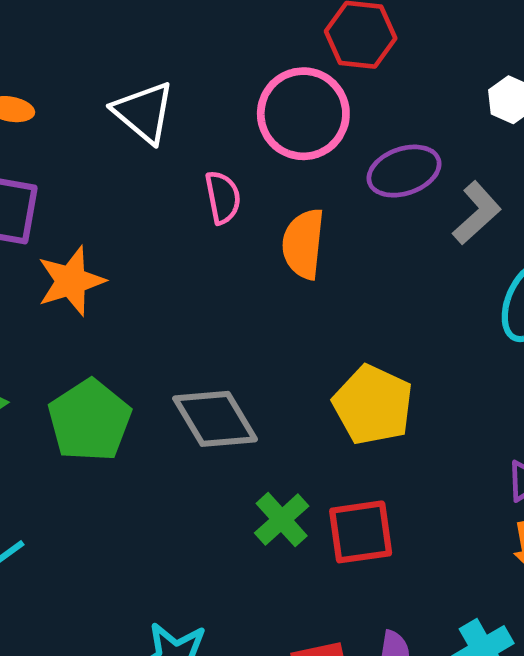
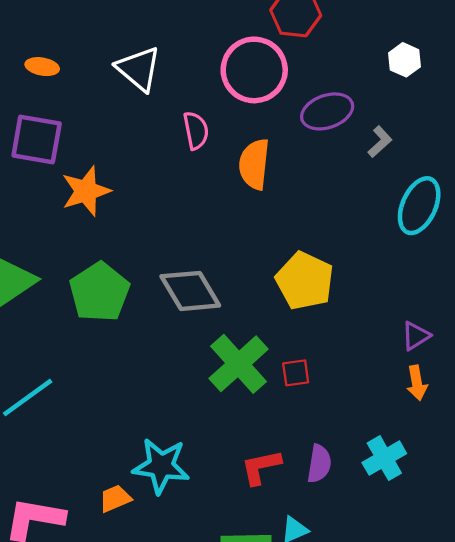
gray L-shape: (477, 213) -> (380, 142), size x0.7
green cross: (282, 520) -> (238, 364), size x1.5
red square: (361, 532) -> (296, 373), size x0.6

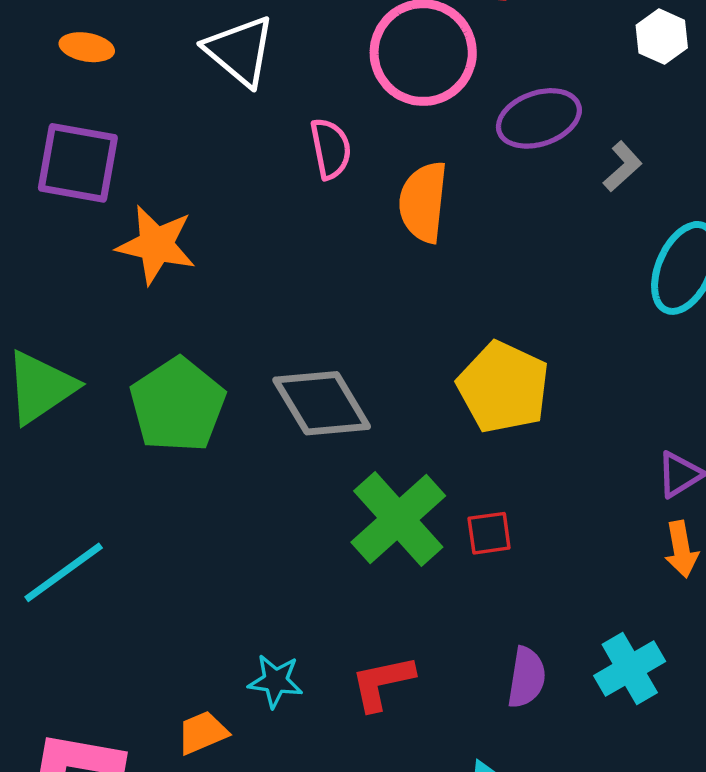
orange star: (86, 191) -> (156, 245), turned 30
cyan star: (161, 466) -> (275, 681), size x0.6
red L-shape: (261, 467) -> (382, 683), moved

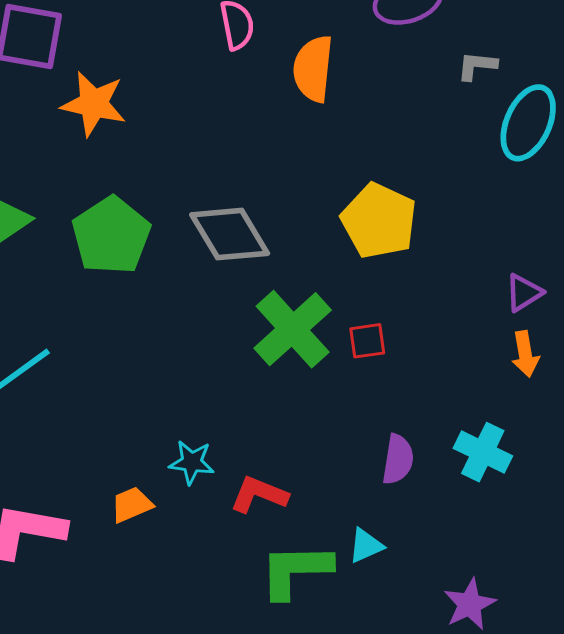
gray L-shape: (623, 166) -> (477, 66), moved, turned -132
cyan cross: (630, 668) -> (483, 452), turned -34
red L-shape: (382, 683) -> (259, 494), moved, turned 34

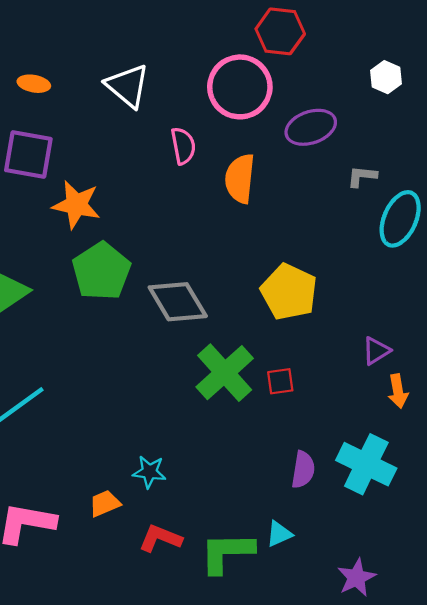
green pentagon: (111, 235) -> (101, 271), moved
purple triangle: (524, 293) -> (376, 351), moved
cyan cross: (483, 452) -> (366, 464), size x1.4
red L-shape: (259, 494) -> (160, 538), moved

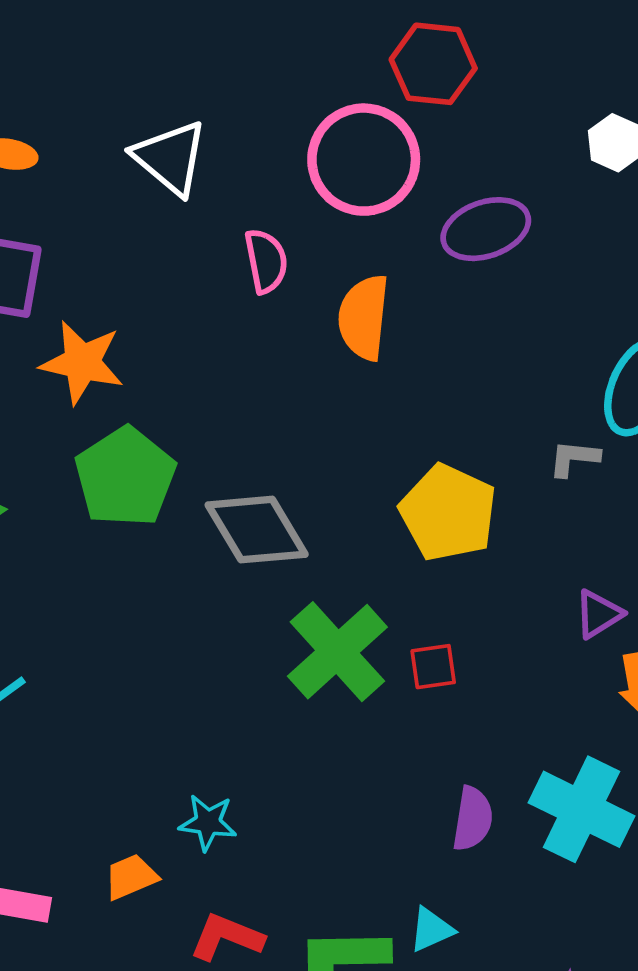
gray L-shape: (362, 176) -> (574, 458), moved

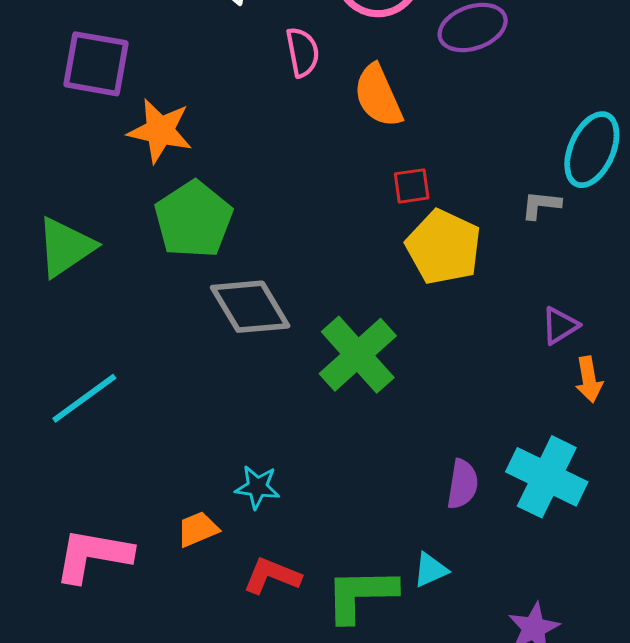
orange semicircle: (364, 317) -> (378, 96), turned -30
gray diamond: (257, 530) -> (250, 307), moved
red square: (433, 667) -> (412, 186), moved

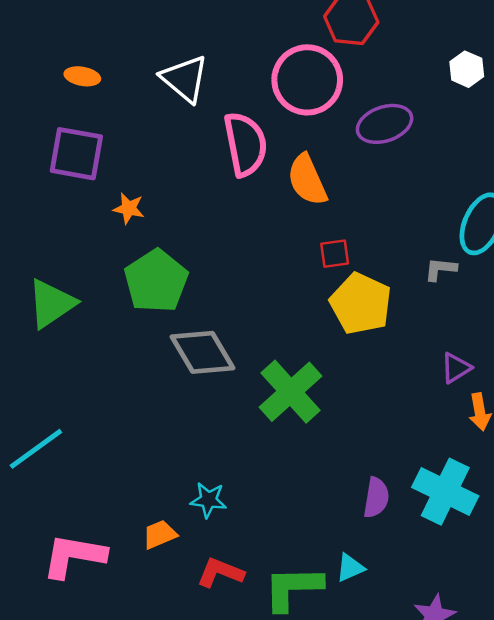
pink semicircle: (302, 52) -> (245, 144), size x1.6
orange star: (160, 131) -> (129, 208), size x0.6
cyan line: (84, 398) -> (36, 449), moved

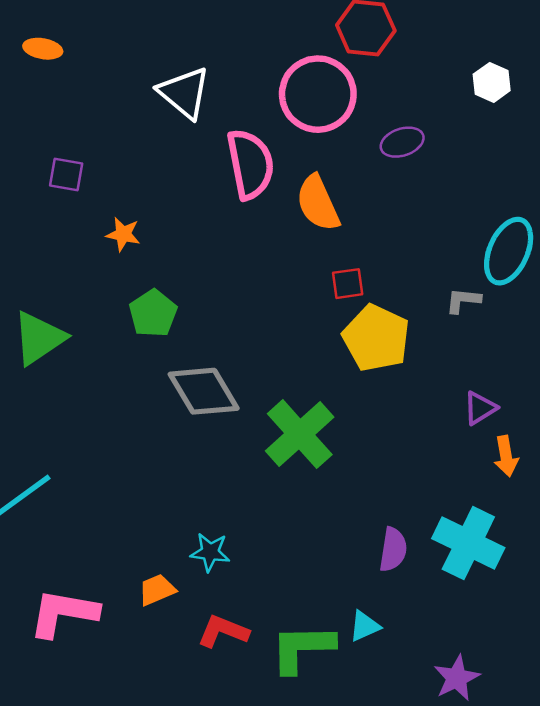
orange ellipse: (82, 76) -> (43, 49), moved
purple ellipse: (385, 124) -> (402, 142), size x0.7
purple square: (76, 154) -> (66, 175), size x0.6
green pentagon: (156, 281) -> (153, 313), size x0.7

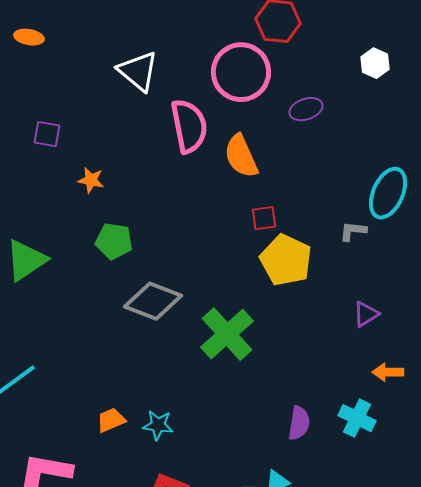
green pentagon: (153, 313) -> (114, 241), turned -30
gray diamond: (204, 391) -> (153, 301), turned -38
orange arrow: (506, 456) -> (388, 372), moved, turned 100
cyan cross: (468, 543) -> (357, 418), size x0.7
orange trapezoid: (157, 590) -> (111, 420), moved

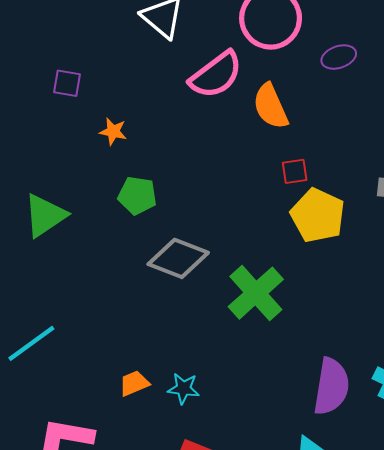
pink semicircle: (189, 126) -> (216, 75), turned 64
purple semicircle: (299, 423) -> (331, 386), size x1.6

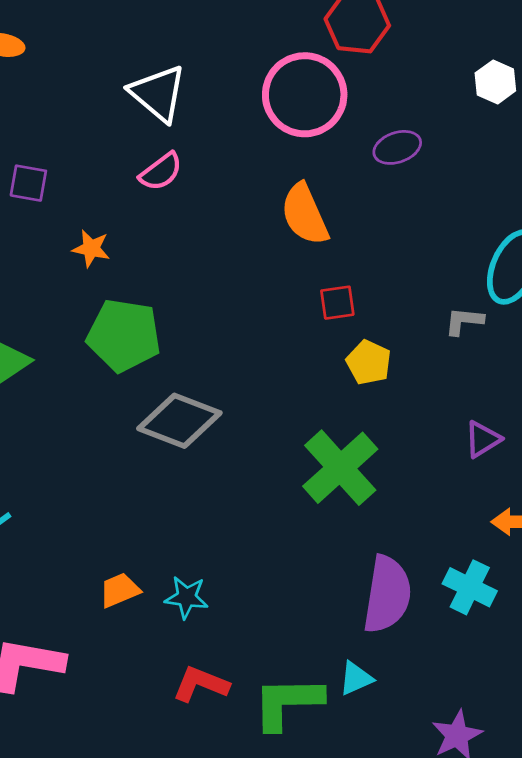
pink semicircle: (216, 75) -> (161, 172), moved, size x0.6
green pentagon: (137, 195) -> (124, 335), size x1.4
yellow pentagon: (318, 215) -> (369, 362), size x0.6
green cross: (256, 293) -> (340, 468), moved

